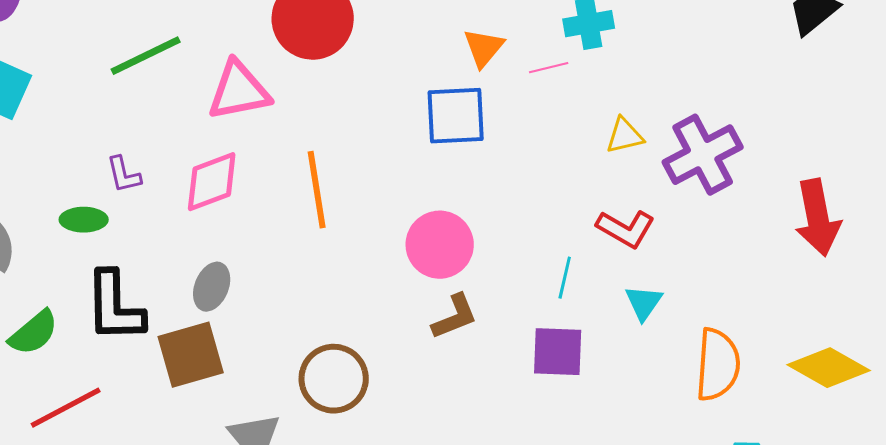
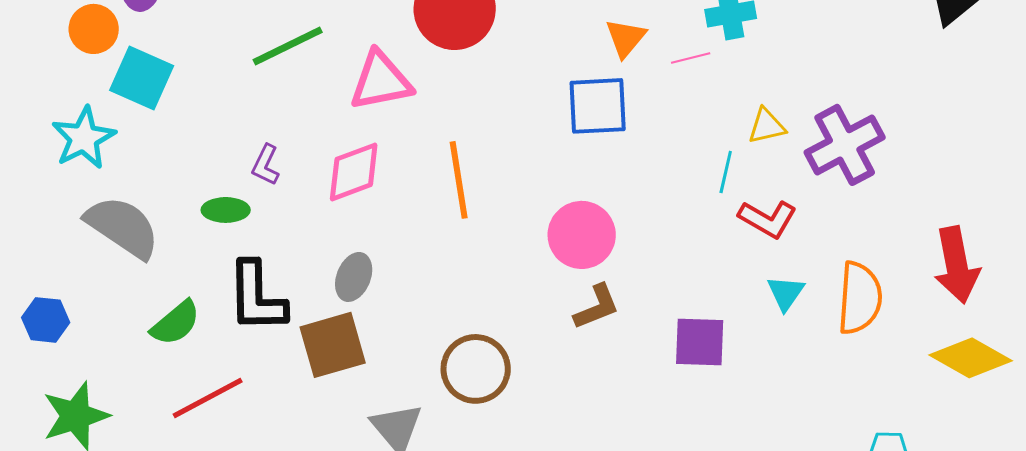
purple L-shape: (124, 175) -> (266, 165), turned 39
red arrow: (818, 218) -> (957, 265), moved
cyan line: (565, 278) -> (726, 172), moved
orange semicircle: (718, 365) -> (860, 298), moved

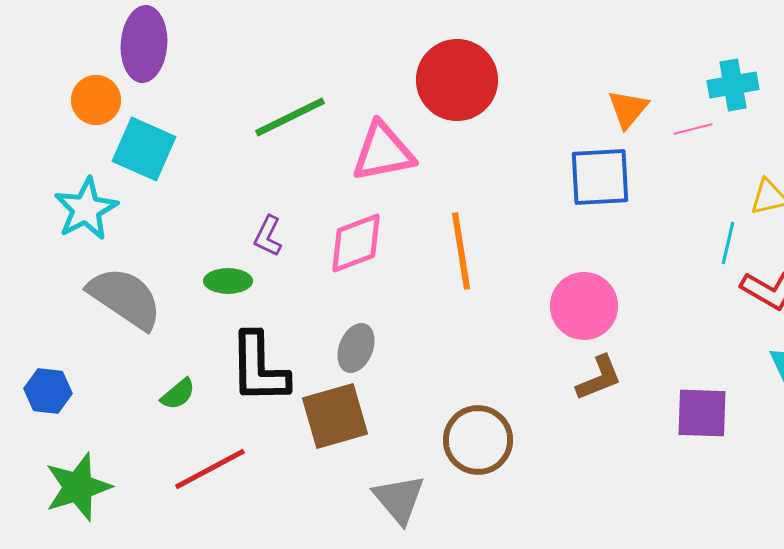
green semicircle: (176, 323) -> (178, 394), size x0.7

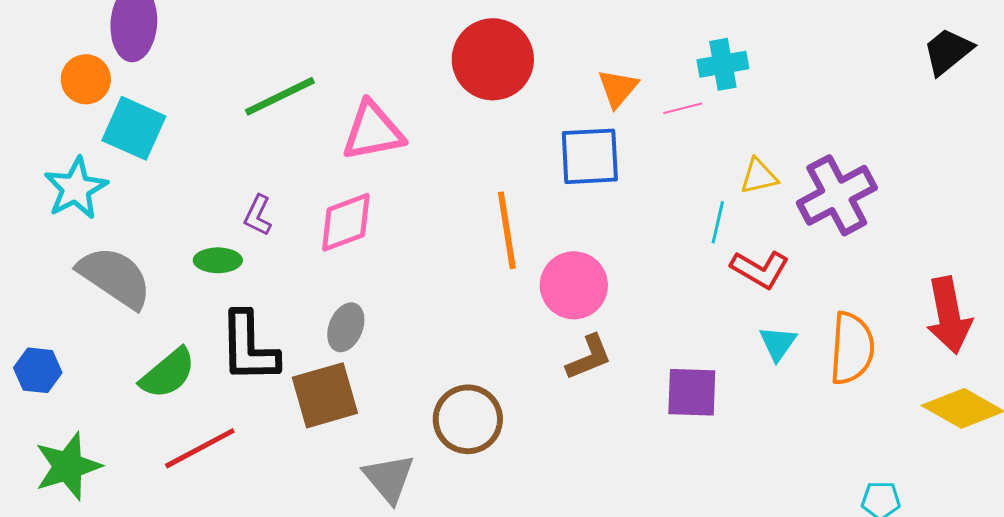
red circle: (457, 80) -> (493, 59), moved
orange line: (461, 251) -> (507, 230), moved
green semicircle: (178, 394) -> (168, 373), size x1.6

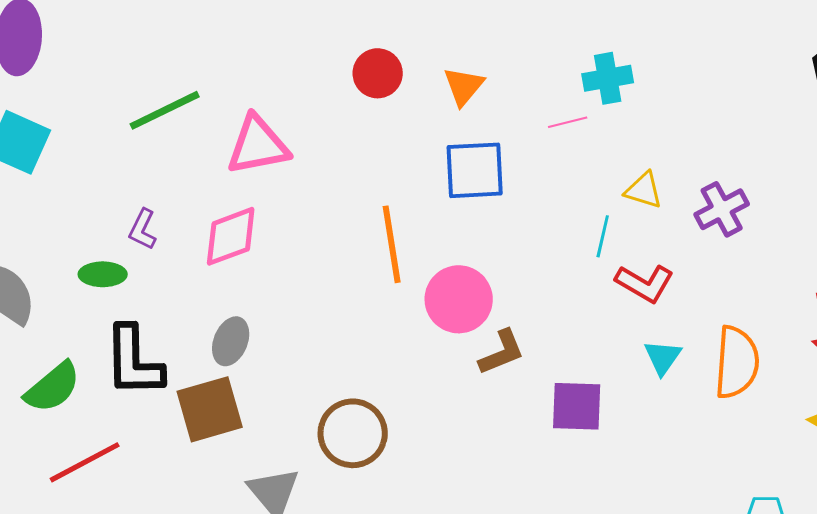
red circle: (493, 59) -> (378, 73), size x0.6
orange triangle: (618, 88) -> (464, 86), moved
yellow triangle: (759, 176) -> (644, 190), turned 30
purple cross: (837, 195) -> (722, 209), size x0.7
brown L-shape: (589, 357) -> (502, 352), moved

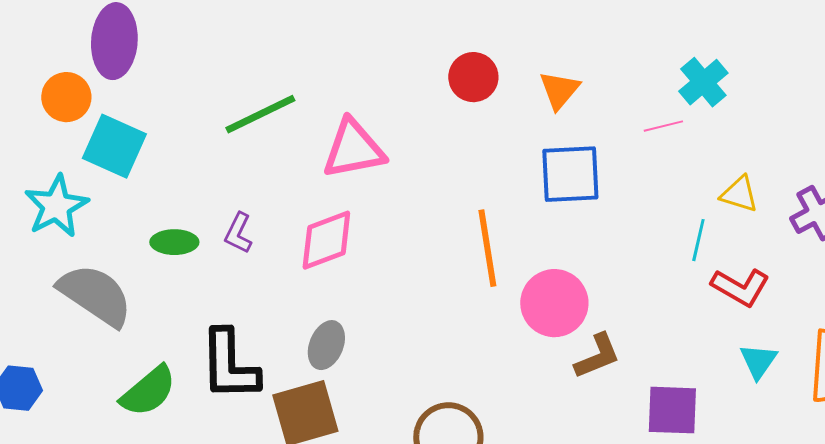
cyan cross: (608, 78) -> (703, 82), turned -30
green ellipse: (103, 274) -> (174, 242), moved

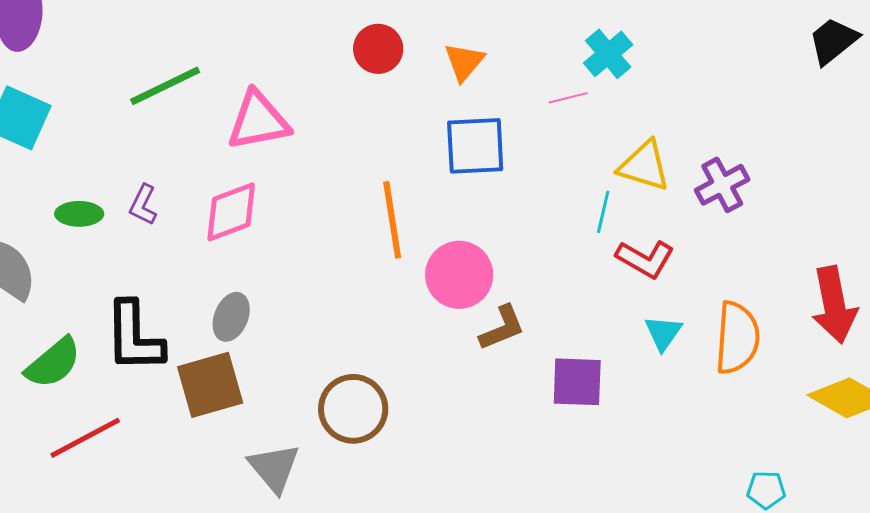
yellow triangle: (739, 194) -> (644, 166), size x1.4

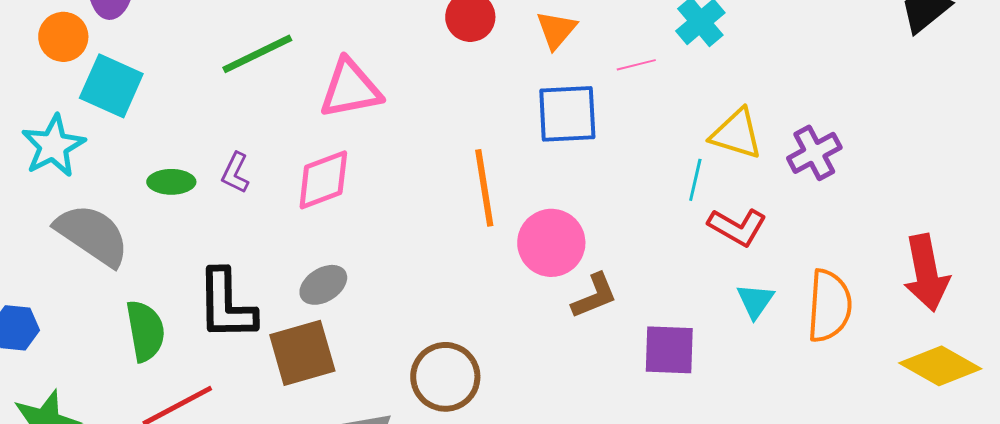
pink line: (568, 98) -> (636, 65), moved
gray ellipse: (231, 317) -> (323, 285), turned 36
green semicircle: (53, 363) -> (145, 331), turned -60

